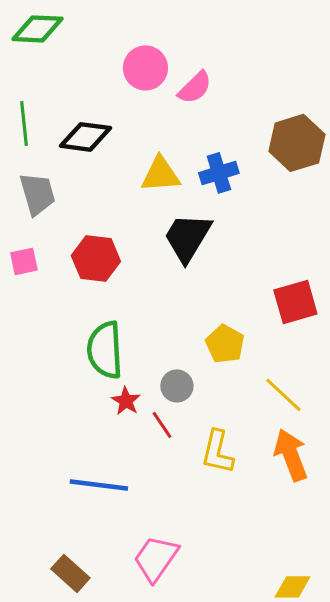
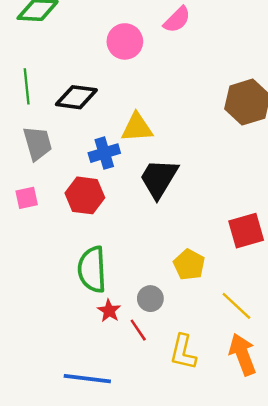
pink semicircle: (195, 87) -> (177, 20), moved
blue cross: (219, 173) -> (104, 153), moved

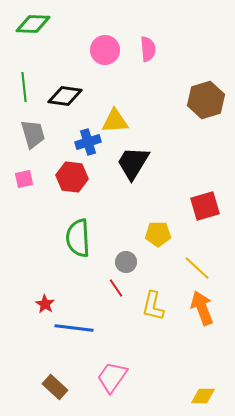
pink semicircle: (177, 20) -> (148, 49), moved, turned -50
yellow pentagon: (189, 265) -> (158, 234), turned -30
red star: (109, 311) -> (45, 304), moved

